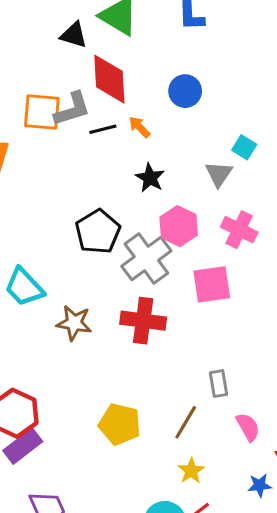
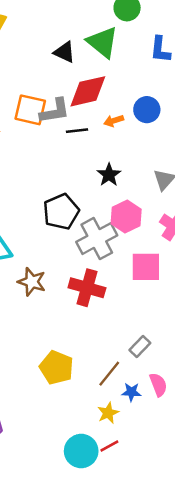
red diamond: (109, 79) -> (88, 91), turned 72
orange arrow: (140, 127) -> (114, 121), moved, turned -72
gray rectangle: (219, 384) -> (140, 347), turned 45
blue star: (260, 485) -> (131, 392), moved

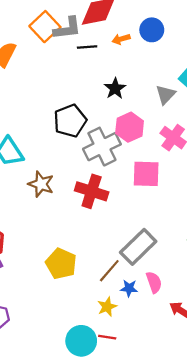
orange square: (30, 110) -> (45, 27), turned 32
gray rectangle: (140, 347) -> (138, 247), size x1.8
red line: (109, 446) -> (107, 337), turned 36

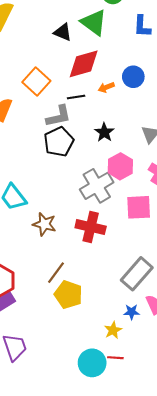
gray L-shape: (67, 28) -> (59, 116), moved
black pentagon: (70, 121) -> (59, 142), moved
brown line: (109, 271) -> (56, 273), moved

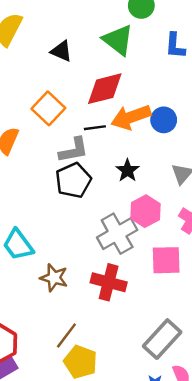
black triangle: (63, 32) -> (61, 51), moved
blue circle: (133, 77) -> (164, 120), moved
orange arrow: (106, 87) -> (131, 117), size x2.0

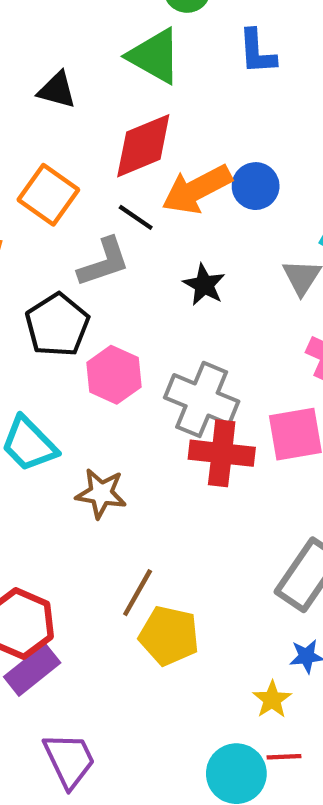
black line: (95, 128) -> (136, 217), turned 50
black pentagon: (73, 180) -> (57, 325), moved
pink hexagon: (145, 211) -> (114, 375), moved
gray cross: (117, 234) -> (202, 399), turned -30
red cross: (109, 282) -> (222, 453), moved

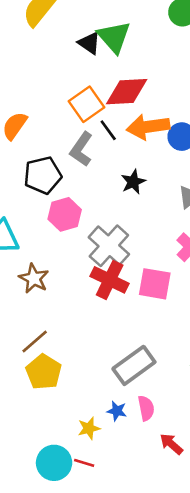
green triangle: (154, 56) -> (114, 37), moved
orange square: (48, 195) -> (86, 104), moved
gray L-shape: (104, 262) -> (81, 149), turned 124

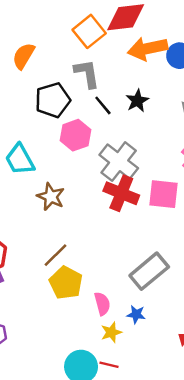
black line: (108, 130) -> (103, 105), moved
gray L-shape: (81, 149) -> (87, 74), turned 140
pink semicircle: (146, 408) -> (102, 304), moved

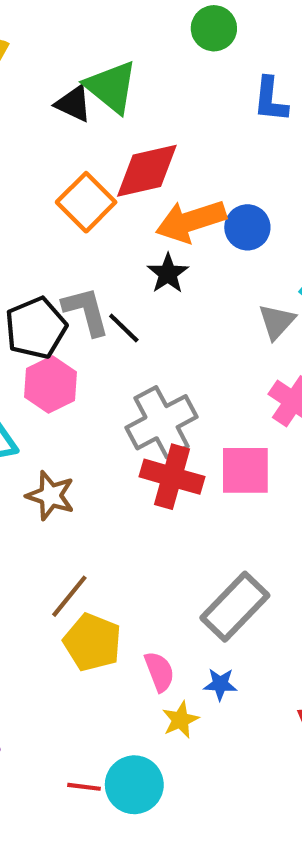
gray L-shape: (87, 74) -> (86, 311), moved
black star: (137, 101) -> (168, 273), moved
pink hexagon: (76, 135) -> (50, 385), moved
gray cross: (119, 162) -> (162, 422), turned 30
red line: (109, 365) -> (84, 787), moved

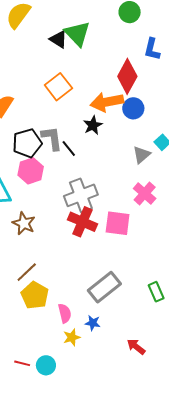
red diamond: (147, 171) -> (127, 76), moved, turned -56
cyan circle: (134, 785) -> (46, 365), size x0.7

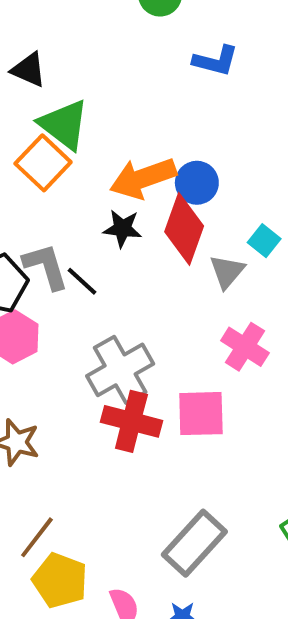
green triangle: (77, 34) -> (64, 125), moved
blue L-shape: (152, 49) -> (216, 61), turned -80
red diamond: (127, 76) -> (184, 229), moved
black star: (93, 125) -> (122, 228), turned -30

